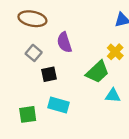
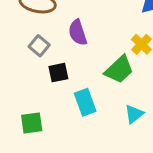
cyan triangle: (113, 96) -> (134, 114), moved, turned -42
cyan rectangle: (58, 105) -> (85, 102), moved, turned 54

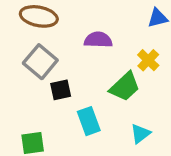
purple semicircle: (78, 32) -> (98, 40), moved, turned 110
gray square: (39, 46) -> (40, 62), size x1.5

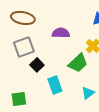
gray square: (40, 62) -> (24, 47), turned 30
black square: (61, 90) -> (37, 65), turned -32

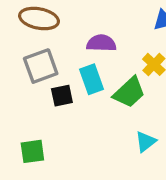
black square: (37, 65) -> (62, 96), turned 32
cyan rectangle: (55, 85) -> (92, 79), moved

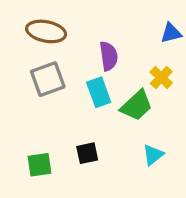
purple semicircle: (101, 43) -> (109, 56), turned 80
black square: (62, 96) -> (87, 153), moved

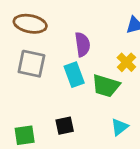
gray square: (48, 79) -> (31, 64), turned 32
green trapezoid: (137, 105) -> (106, 86), turned 60

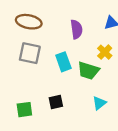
purple semicircle: (82, 44) -> (76, 29), moved

